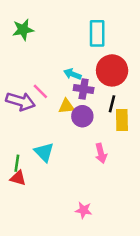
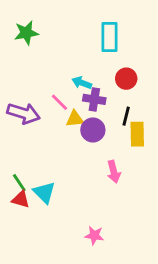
red circle: (112, 70) -> (126, 79), size x0.6
pink line: (40, 91) -> (60, 102), moved
cyan triangle: (44, 152) -> (44, 192), moved
green line: (17, 163) -> (19, 183), turned -42

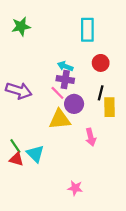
purple cross: (94, 99) -> (65, 80), moved
pink line: (60, 102) -> (57, 93), moved
yellow triangle: (75, 119) -> (60, 119), moved, size x1.5

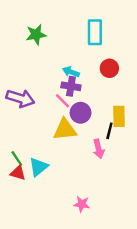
green star: (21, 26) -> (36, 35), moved
black line: (101, 93) -> (109, 131), moved
cyan triangle: (35, 154) -> (38, 167), turned 36

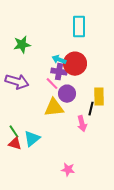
green star: (36, 35) -> (22, 45), moved
red circle: (109, 68) -> (75, 64), moved, size x1.5

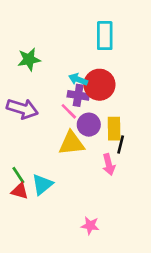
yellow rectangle: (99, 97) -> (114, 129), moved

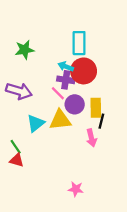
cyan rectangle: (105, 36) -> (79, 43), moved
cyan triangle: (42, 184) -> (36, 123), moved

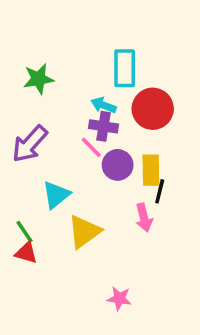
red circle: (84, 71) -> (153, 109), moved
purple arrow: (19, 91) -> (30, 144), turned 115
yellow triangle: (60, 120) -> (84, 232), moved, turned -30

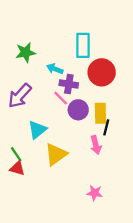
cyan arrow: (104, 105) -> (55, 69), moved
pink star: (119, 298) -> (95, 193), moved

